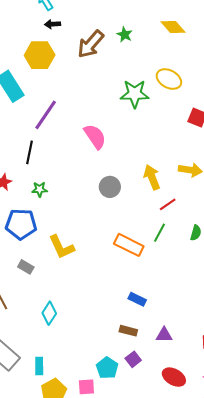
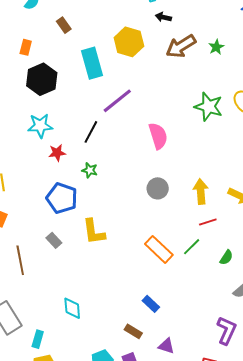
black arrow: (53, 24) -> (163, 17), moved
cyan diamond: (49, 313) -> (72, 308), moved, turned -55

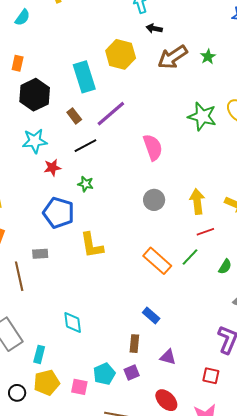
brown rectangle: (64, 25) -> (74, 116), moved
black line: (91, 132) -> (85, 146), turned 35
gray rectangle: (54, 240) -> (40, 254), moved, turned -49
brown rectangle: (133, 331) -> (134, 344), turned 66

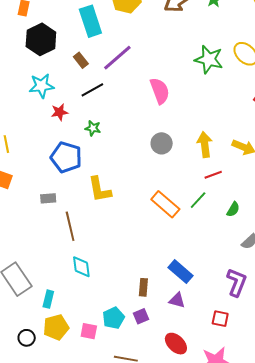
brown line: (19, 276) -> (70, 226), moved
blue rectangle: (151, 316) -> (180, 272), moved, size x1.4

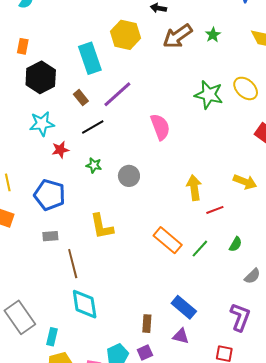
gray circle: (162, 143) -> (129, 176), moved
yellow arrow: (205, 145) -> (194, 188), moved
blue pentagon: (66, 157) -> (50, 195), moved
green line: (198, 200) -> (200, 249), moved
cyan diamond: (81, 267) -> (85, 304), size x1.4

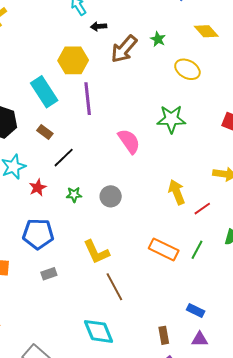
yellow ellipse: (246, 88) -> (187, 69), moved
purple line: (117, 94) -> (88, 99), moved, turned -40
green star: (209, 95) -> (171, 119), moved
brown line: (73, 264) -> (114, 287), moved
blue rectangle: (184, 307) -> (196, 311), size x0.7

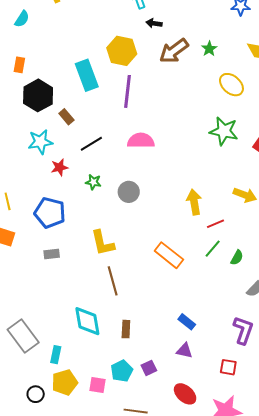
green star: (171, 119) -> (224, 131), moved
brown rectangle: (45, 132) -> (66, 117), moved
pink semicircle: (129, 141) -> (141, 141), moved, turned -68
green line: (197, 250) -> (213, 249), moved
brown rectangle: (164, 335) -> (126, 329), moved

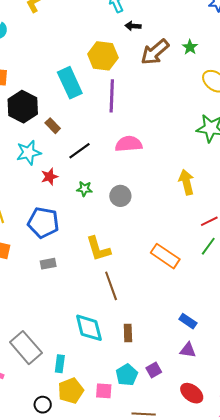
yellow arrow: (194, 202) -> (186, 182), moved

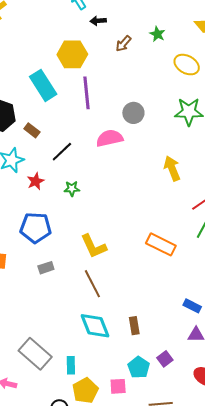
brown arrow: (155, 52) -> (123, 44), size x0.6
gray circle: (120, 196) -> (133, 113), moved
brown line: (111, 286) -> (92, 284), moved

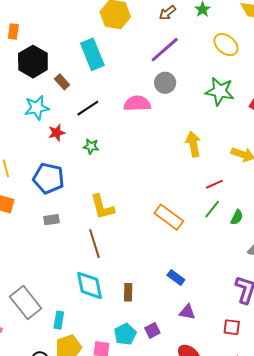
cyan rectangle: (43, 85) -> (92, 54), moved
purple line: (86, 93) -> (165, 50), moved, turned 44
blue rectangle: (192, 306) -> (176, 277), moved

